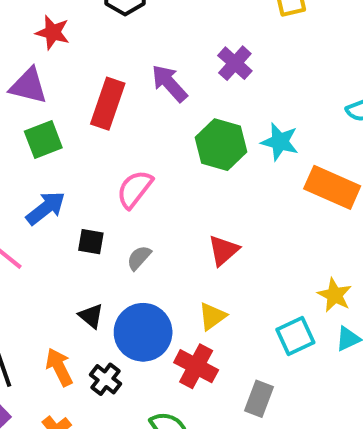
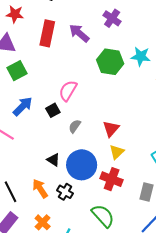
red rectangle: (108, 104) -> (47, 33), moved
black square: (91, 242) -> (53, 110), moved, turned -32
red triangle: (223, 250) -> (111, 129), moved

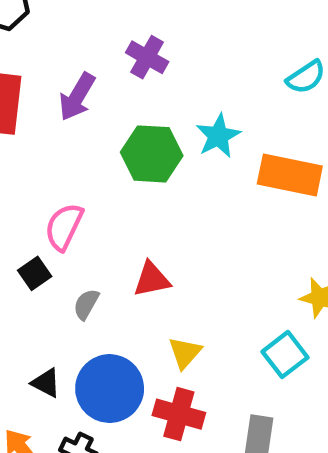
purple arrow: (79, 33) -> (77, 97), turned -95
cyan star: (141, 56) -> (218, 136), turned -30
red triangle: (111, 129) -> (152, 279), moved, turned 42

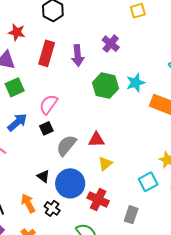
purple arrow: (77, 97) -> (78, 55), turned -45
pink semicircle: (64, 227) -> (48, 104), moved
gray semicircle: (86, 304) -> (66, 145), size x1.6
yellow triangle: (185, 353) -> (105, 164), moved

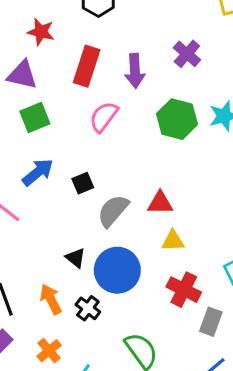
pink semicircle: (48, 104) -> (104, 117), moved
yellow triangle: (105, 164) -> (173, 241), turned 35
red cross: (98, 200) -> (184, 290), moved

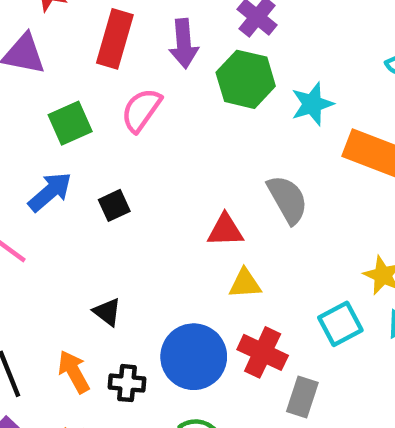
green square: (35, 118) -> (70, 123), moved
green hexagon: (177, 119) -> (246, 79), moved
gray semicircle: (113, 211) -> (288, 199), moved, turned 111
blue circle: (117, 270) -> (194, 357), moved
black cross: (88, 308) -> (127, 383), turned -30

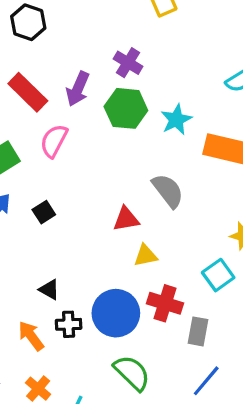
red rectangle: (115, 39) -> (28, 92), turned -54
purple arrow: (184, 44) -> (78, 89), turned 36
black cross: (127, 383) -> (69, 324), moved

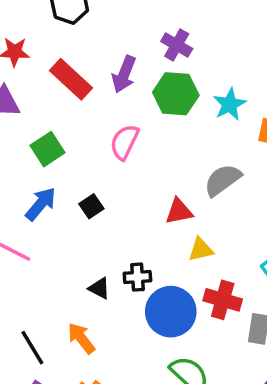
pink semicircle: (54, 141) -> (124, 142), moved
gray semicircle: (168, 191) -> (223, 180), turned -87
black cross: (69, 324) -> (137, 277), moved

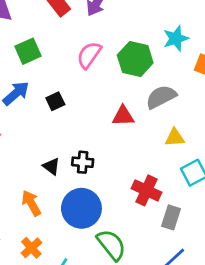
green hexagon: (176, 94) -> (135, 59), moved
yellow triangle: (201, 250) -> (175, 137), moved
blue circle: (171, 312) -> (81, 208), moved

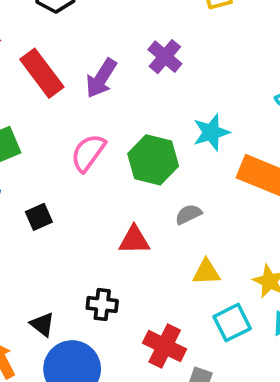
gray semicircle: (161, 97) -> (188, 214), size x0.6
black cross: (83, 162) -> (102, 304), moved
black triangle: (51, 166) -> (42, 324), moved

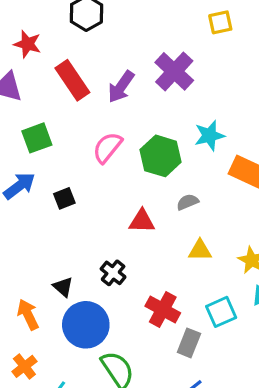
purple cross: (165, 57) -> (174, 71), size x1.4
black cross: (102, 304) -> (113, 273), turned 30
cyan square: (232, 323) -> (221, 312), moved

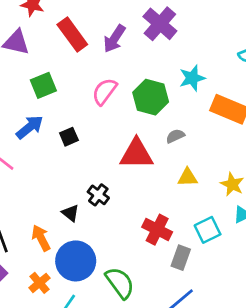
red triangle: (142, 221) -> (136, 154), size x1.5
black cross: (113, 273) -> (98, 195), moved
blue circle: (86, 325) -> (76, 261), moved

